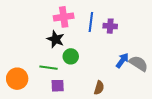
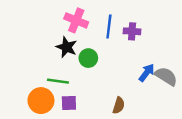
pink cross: (64, 17) -> (76, 20), turned 30
green circle: (71, 56) -> (88, 58), moved
orange circle: (17, 79) -> (41, 101), moved

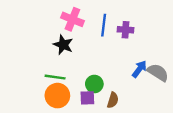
green circle: (88, 58) -> (94, 84), moved
orange circle: (41, 101) -> (57, 96), moved
purple square: (69, 103) -> (87, 98), moved

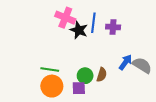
black star: (63, 45) -> (79, 30), moved
brown semicircle: (113, 100) -> (102, 75), moved

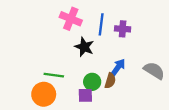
black star: (79, 30) -> (84, 47), moved
blue arrow: (125, 62) -> (118, 67), moved
orange circle: (52, 86) -> (44, 94), moved

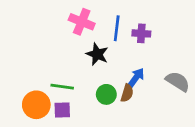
orange circle: (44, 94) -> (36, 105), moved
purple square: (85, 95) -> (62, 110), moved

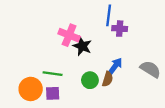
pink cross: (82, 22) -> (69, 35), moved
blue line: (117, 28) -> (109, 15), moved

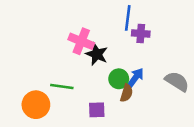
green circle: (90, 80) -> (119, 79), moved
purple square: (53, 93) -> (97, 110), moved

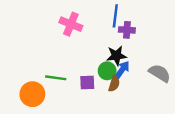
pink cross: (81, 41) -> (71, 24), moved
black star: (97, 54) -> (116, 56), moved, turned -30
purple square: (97, 110) -> (87, 82), moved

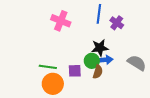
purple cross: (127, 30) -> (117, 23), moved, turned 32
blue arrow: (122, 70) -> (105, 60), turned 49
orange circle: (32, 94) -> (53, 84), moved

